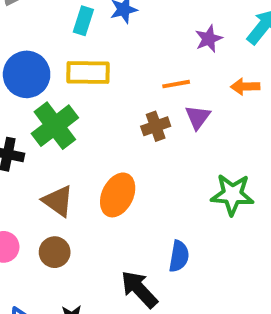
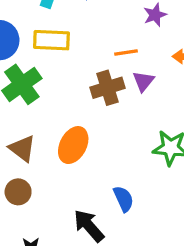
brown cross: (156, 126) -> (107, 88), size x1.4
blue semicircle: (179, 256) -> (124, 199), turned -36

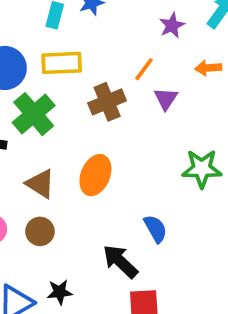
orange line: (126, 53) -> (144, 69), turned -40
brown cross: (107, 88) -> (107, 102), moved

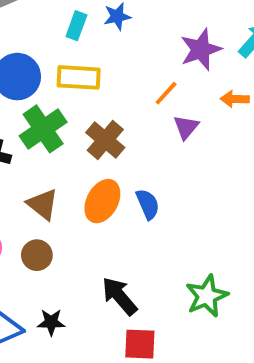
purple star: (172, 25) -> (201, 50), size x1.5
brown cross: (107, 102) -> (105, 140), moved, turned -33
green star: (202, 169) -> (207, 296), moved, turned -30
blue semicircle: (155, 229) -> (148, 204), moved

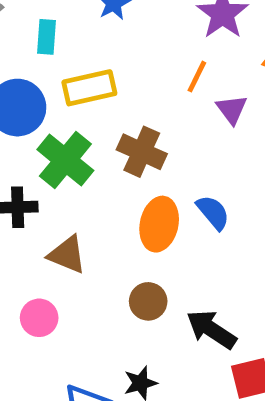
cyan rectangle: (76, 26) -> (47, 37), moved
brown triangle: (43, 204) -> (67, 255), moved
brown circle: (37, 255) -> (148, 301), moved

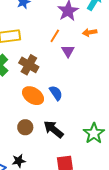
orange ellipse: (159, 224) -> (33, 96), turned -75
black arrow: (211, 329) -> (53, 129), moved

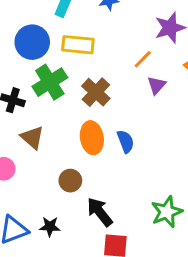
orange ellipse: (33, 96) -> (92, 138), turned 35
black arrow: (53, 129) -> (100, 212), moved

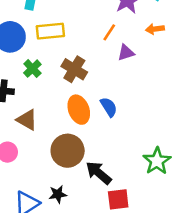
green cross: (50, 82) -> (32, 69), size x0.6
purple triangle: (157, 85) -> (126, 53), turned 42
brown circle: (70, 181) -> (68, 151), size x1.6

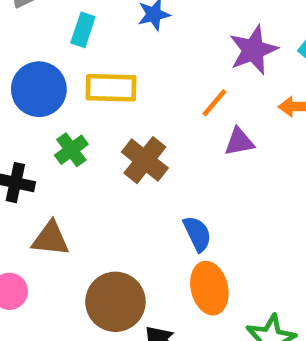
orange ellipse: (79, 110) -> (209, 288), moved
brown triangle: (27, 120) -> (51, 239), turned -30

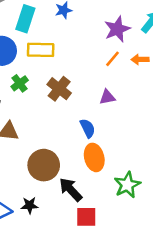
cyan rectangle: (83, 30) -> (25, 19), size x1.5
orange line: (214, 103) -> (113, 59), moved
purple triangle: (239, 142) -> (107, 97), moved

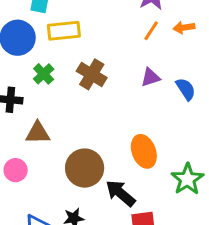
blue semicircle: (88, 128) -> (186, 89), moved

